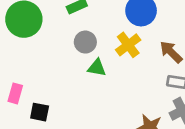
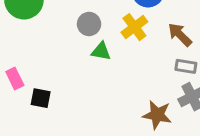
pink rectangle: (15, 93) -> (15, 78), turned -42

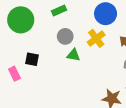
black square: (41, 98) -> (32, 59), moved

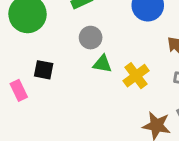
yellow cross: (96, 38) -> (136, 76), moved

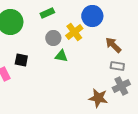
yellow cross: (136, 76) -> (74, 32), moved

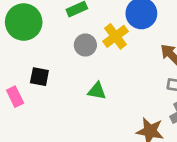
green triangle: (61, 56) -> (97, 91), moved

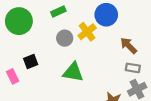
black square: (39, 77) -> (31, 62), turned -32
green triangle: (97, 91) -> (73, 72), size x1.5

